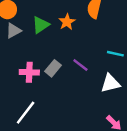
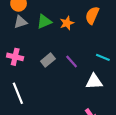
pink cross: (29, 72) -> (15, 57), moved
white line: (26, 113) -> (18, 93), turned -70

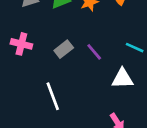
white line: (18, 93) -> (53, 96), moved

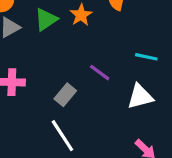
gray rectangle: (64, 49) -> (65, 95), moved

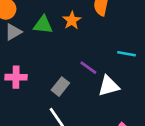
green triangle: (46, 19) -> (43, 25), turned 42
white triangle: (140, 97) -> (109, 86), moved

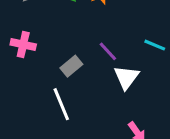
white triangle: (109, 86) -> (126, 77), turned -50

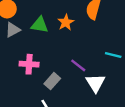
pink cross: (23, 45) -> (29, 64), moved

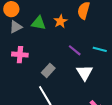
pink cross: (29, 64) -> (20, 55), moved
purple line: (78, 65) -> (75, 50), moved

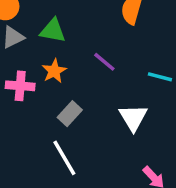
orange star: (60, 21) -> (54, 71), moved
purple line: (75, 50) -> (104, 62), moved

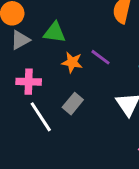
orange star: (54, 71) -> (72, 62), moved, turned -30
white line: (64, 158) -> (41, 117), moved

